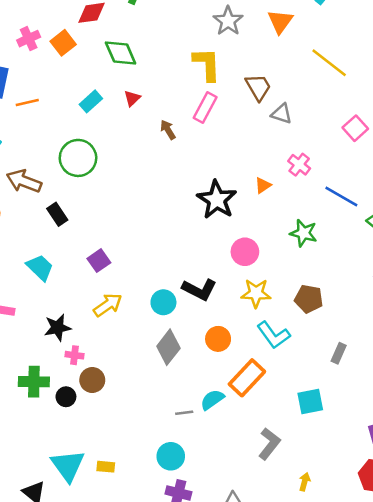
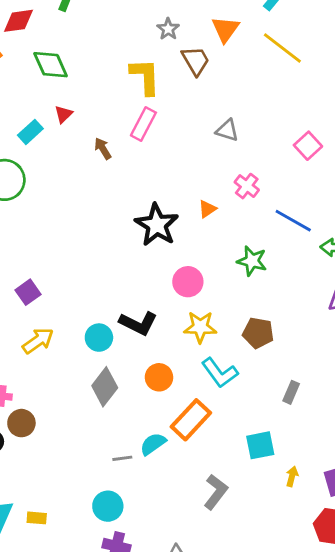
gray star: (228, 21) -> (168, 29), size x0.7
yellow line: (329, 63) -> (282, 48), moved
brown trapezoid: (258, 87) -> (196, 61), moved
cyan rectangle: (91, 101) -> (30, 132), moved
yellow arrow: (305, 482) -> (292, 476), moved

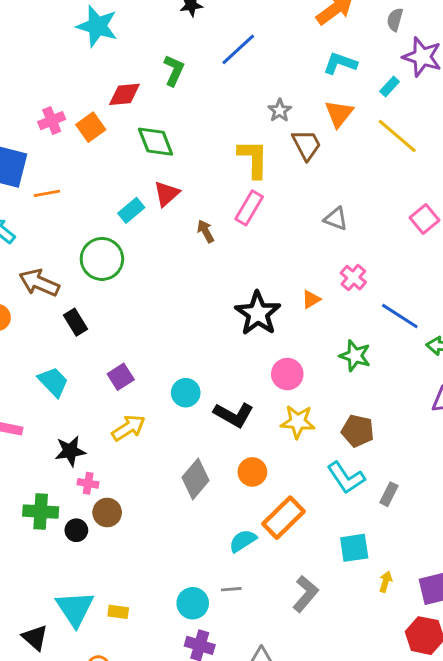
red triangle: (63, 114) -> (167, 194), size x1.4
pink square: (308, 146) -> (424, 219), moved
cyan circle: (99, 338) -> (186, 393), moved
cyan L-shape: (220, 373) -> (346, 478), moved
gray line: (122, 458) -> (231, 589), moved

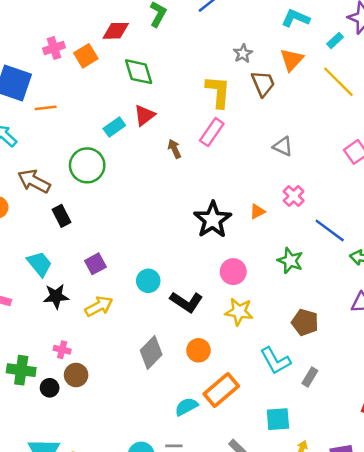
brown pentagon: (358, 431) -> (305, 322), moved
black star: (70, 451) -> (56, 296), moved

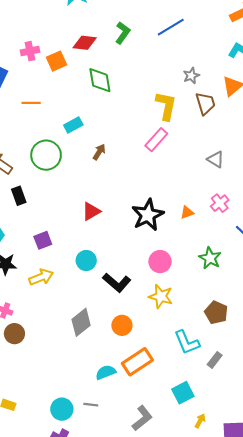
orange line: (46, 108) -> (31, 103), moved
red triangle: (144, 115) -> (91, 211), moved
brown arrow: (174, 149) -> (99, 152), moved, turned 49
cyan square: (278, 419) -> (183, 393), turned -30

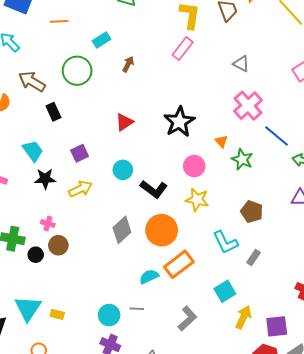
pink cross: (220, 203) -> (248, 106), size x1.6
orange triangle: (187, 212) -> (221, 141), moved, turned -48
orange circle: (122, 325) -> (162, 230), size x1.6
yellow arrow: (200, 421) -> (243, 317), size x1.6

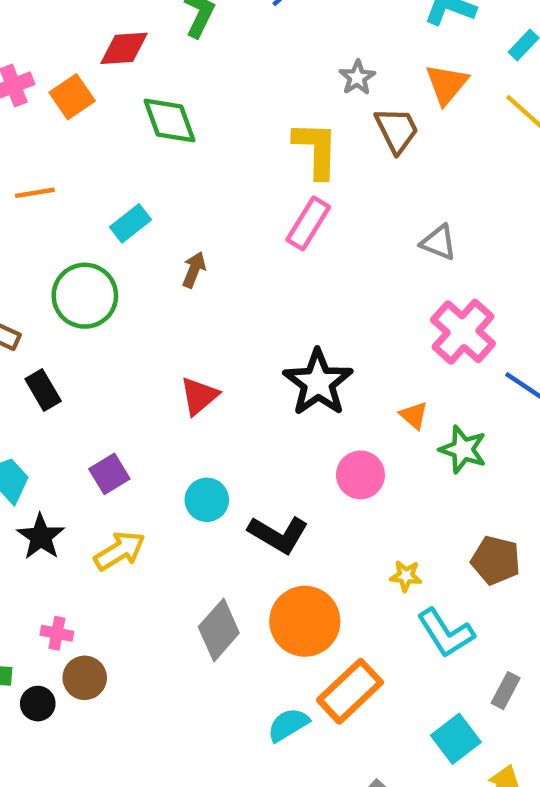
black star: (45, 179) -> (41, 537), turned -30
yellow star: (197, 200) -> (406, 576), moved, size x0.6
gray rectangle: (253, 257) -> (506, 691), moved

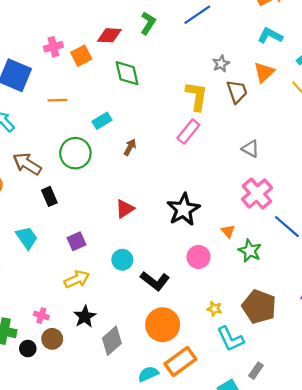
black star: (41, 537) -> (85, 317), moved
brown pentagon: (496, 560) -> (259, 307), size x1.4
gray diamond: (219, 630) -> (112, 341), moved

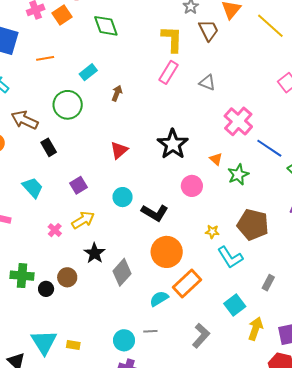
gray triangle: (250, 149) -> (207, 83), moved
green star: (250, 251) -> (238, 175), turned 30
pink cross: (41, 316) -> (55, 230), moved, turned 32
gray rectangle: (256, 371) -> (268, 283), moved

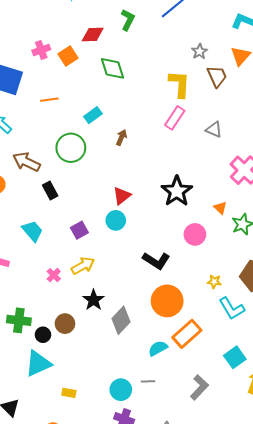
cyan circle: (123, 197) -> (116, 220), moved
cyan triangle: (44, 342) -> (38, 364), moved, turned 36

